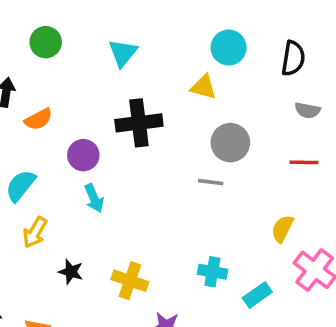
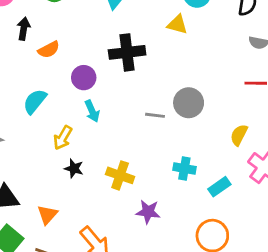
gray circle: (230, 143) -> (189, 103), moved
gray line: (211, 182) -> (155, 115), moved
yellow arrow: (35, 232) -> (63, 138), moved

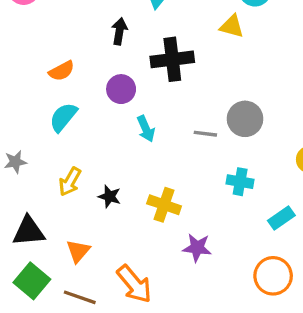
black arrow: (24, 29) -> (119, 31), moved
orange semicircle: (49, 50) -> (62, 71), moved
cyan arrow: (92, 111) -> (146, 129), moved
yellow arrow: (63, 138) -> (70, 182), moved
cyan cross: (184, 168) -> (240, 182), moved

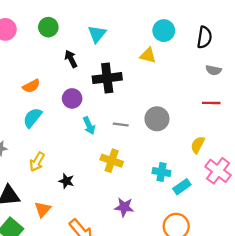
black arrow: (119, 31) -> (71, 59), turned -36
gray line: (205, 134) -> (121, 124), moved
cyan cross: (240, 182) -> (161, 172), moved
black star: (110, 197) -> (66, 181), moved
yellow cross: (164, 205) -> (112, 161), moved

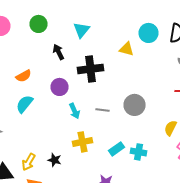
cyan circle: (164, 31) -> (148, 33), moved
yellow cross: (112, 161) -> (82, 142), moved, turned -30
yellow arrow: (37, 162) -> (28, 162), moved
cyan rectangle: (182, 187) -> (116, 149), moved

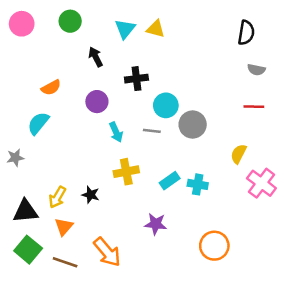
cyan circle: (148, 33) -> (166, 105), moved
yellow triangle: (126, 49) -> (156, 29), moved
black cross: (90, 69) -> (136, 79), size x0.7
cyan semicircle: (24, 104) -> (38, 123), moved

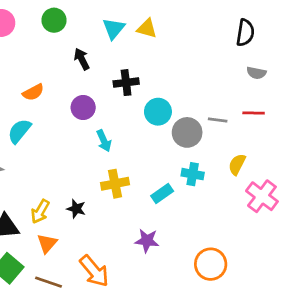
gray line: (152, 131) -> (218, 120), moved
cyan cross: (198, 184) -> (193, 174), moved

